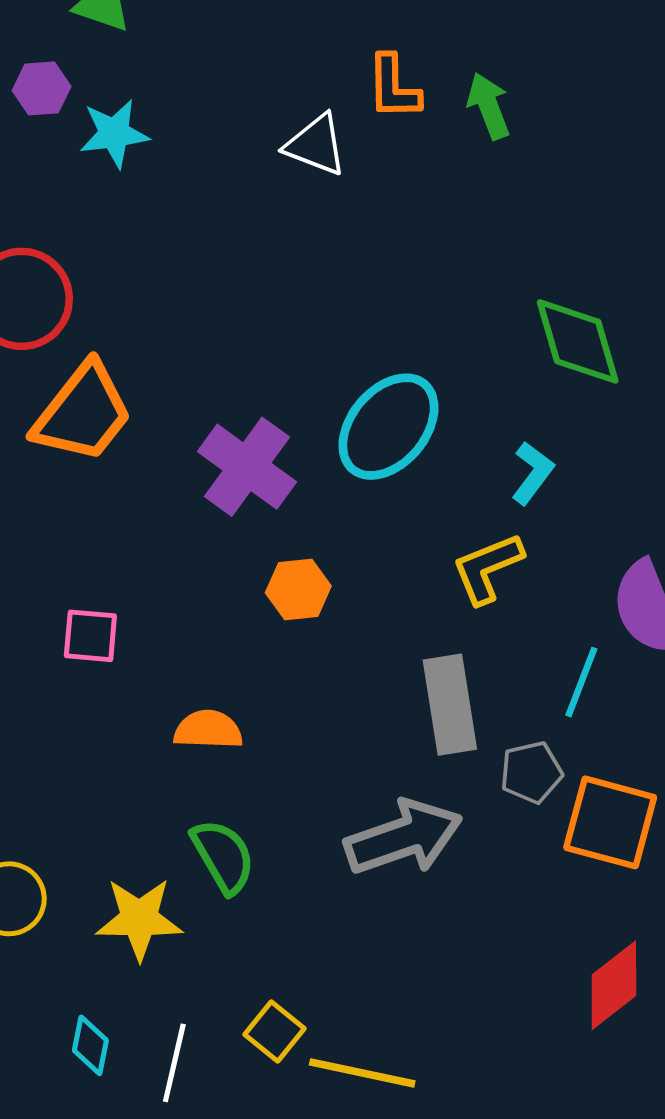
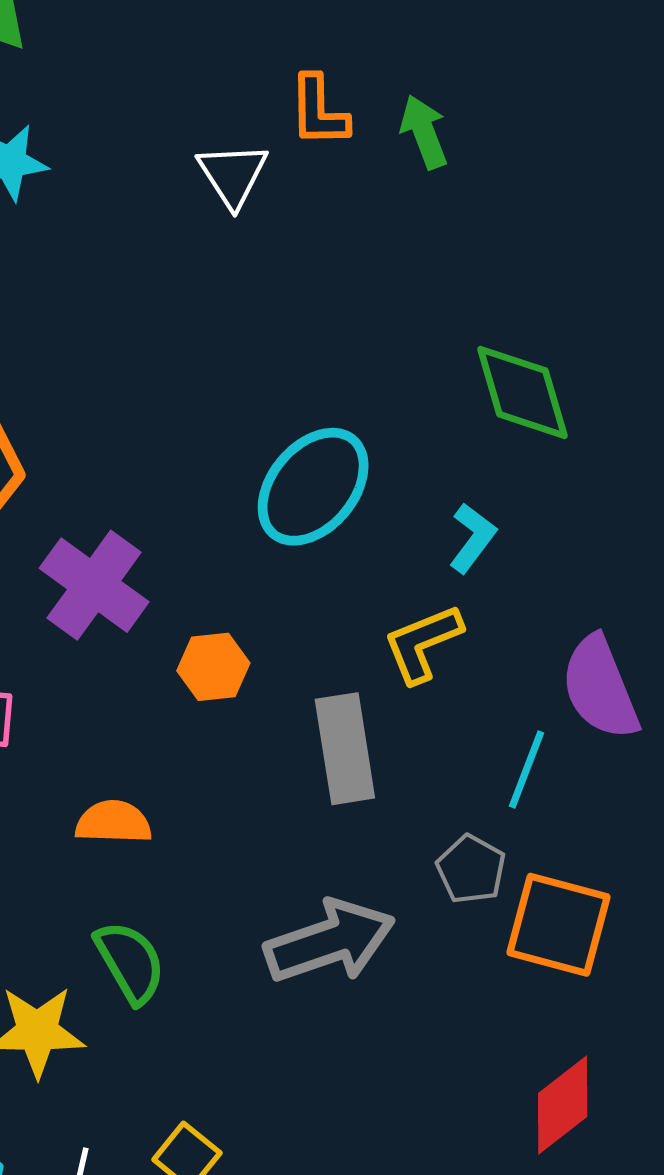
white triangle: (316, 145) -> (233, 175), turned 36
purple cross: (247, 467) -> (94, 585), moved
gray rectangle: (450, 705) -> (345, 749), moved
gray pentagon: (531, 772) -> (471, 869), turned -30

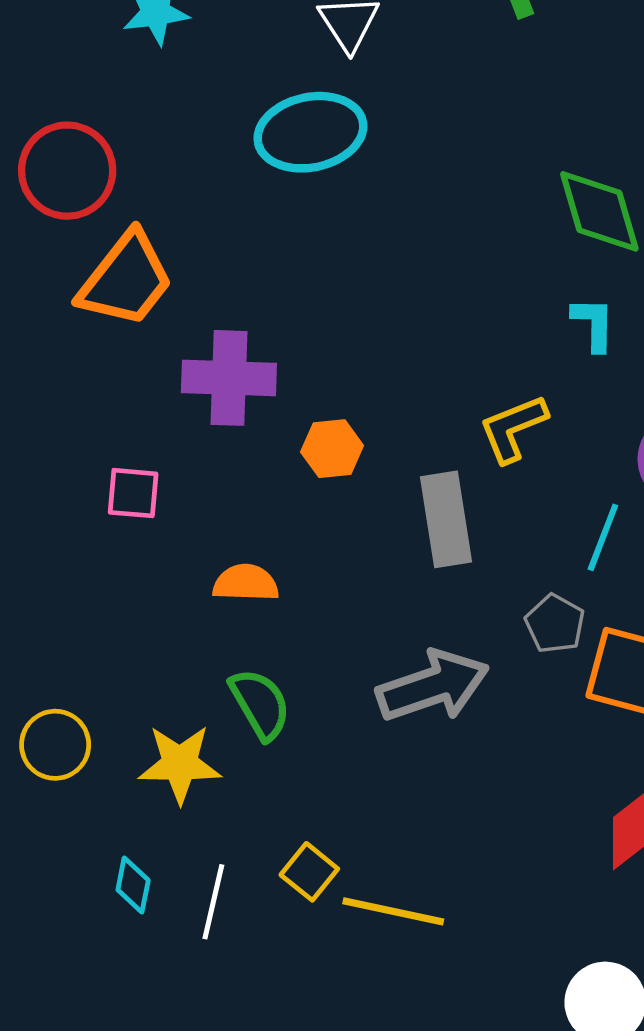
cyan ellipse: (313, 487) -> (310, 132), moved, turned 38
cyan L-shape: (473, 538) -> (593, 324), moved, turned -36
purple cross: (94, 585) -> (229, 378), turned -34

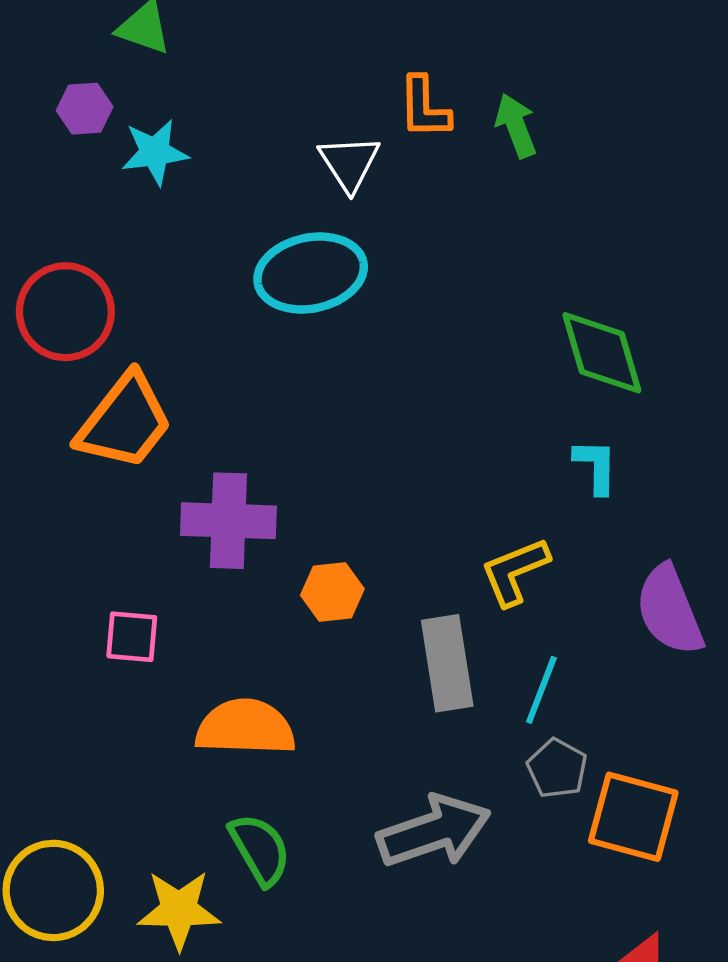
cyan line: (603, 537) -> (541, 690), moved
orange semicircle: (246, 583) -> (245, 727), size x1.5
yellow circle: (55, 745) -> (53, 890), size x1.4

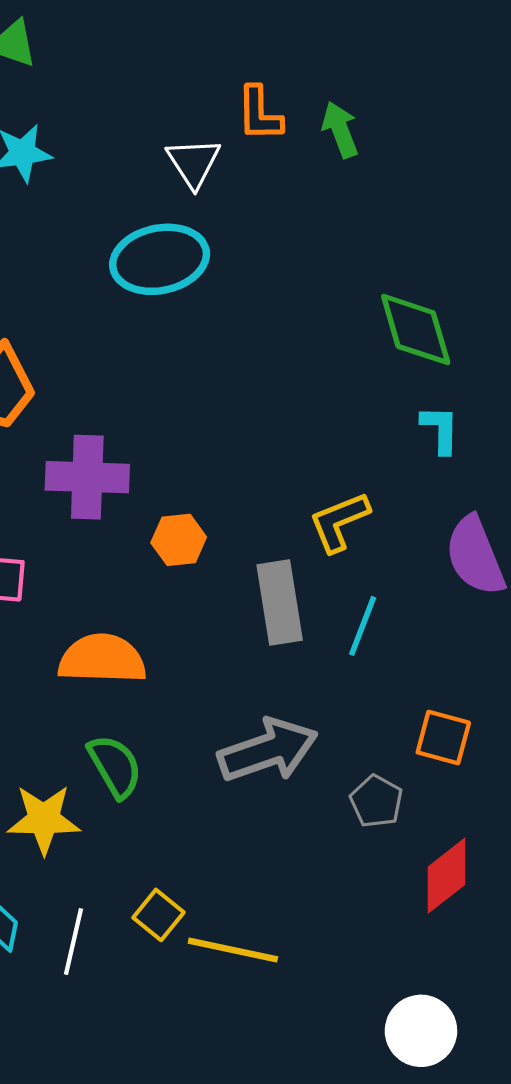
cyan L-shape: (596, 466) -> (440, 429), moved
gray pentagon: (557, 768) -> (376, 801), moved
orange square: (633, 817) -> (443, 738), size x0.7

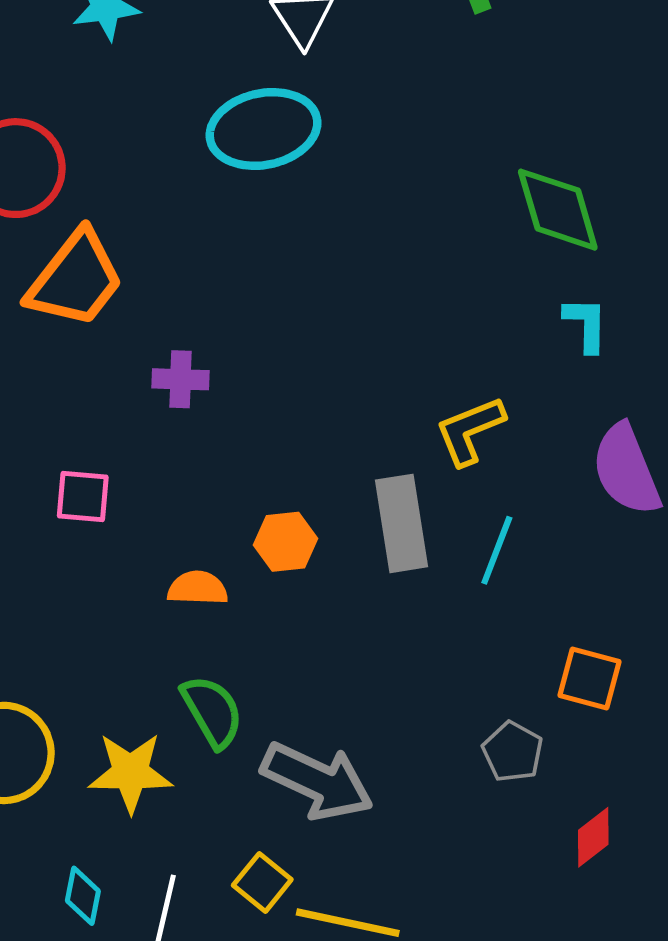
purple cross: (87, 477) -> (181, 379), size x0.6
orange hexagon: (179, 540) -> (286, 542), moved
orange semicircle: (102, 659) -> (198, 588), size x0.6
gray arrow: (268, 750) -> (317, 781), moved, turned 44
red diamond: (446, 876) -> (593, 837), size x0.7

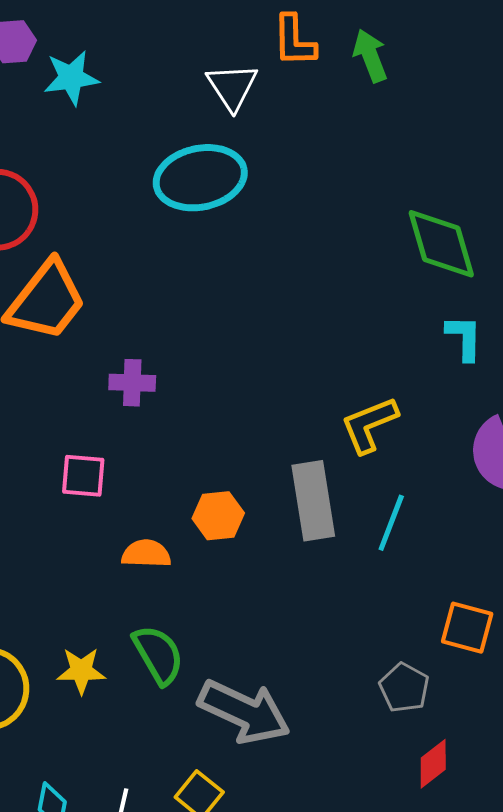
pink square: (83, 497) -> (83, 476), moved
yellow star: (130, 773) -> (81, 671), moved, size x0.7
red diamond: (593, 837) -> (433, 764), moved

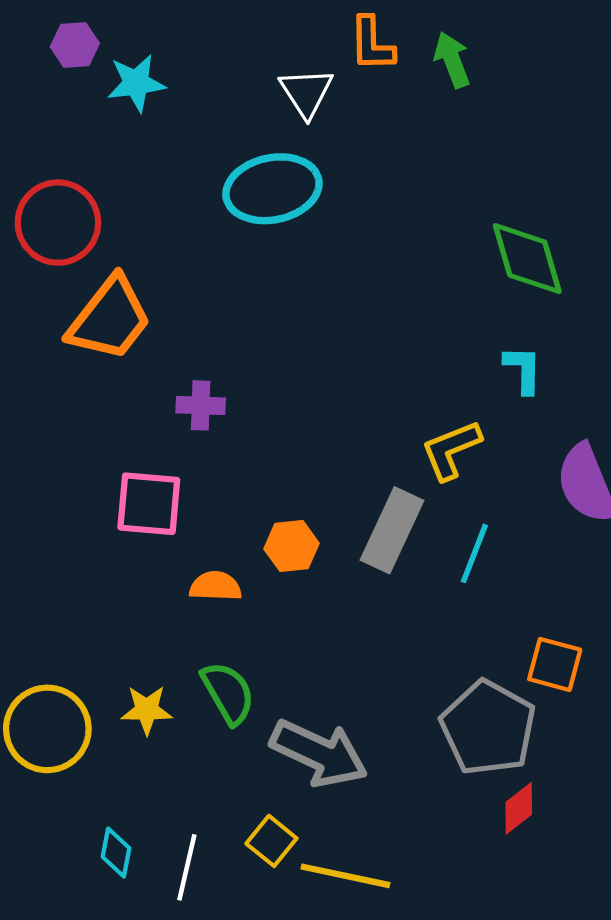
cyan L-shape: (464, 338) -> (523, 370), moved
pink square: (83, 476) -> (149, 504), size x1.4
gray rectangle: (313, 501) -> (392, 530), turned 34
gray pentagon: (404, 688) -> (488, 728), size x1.8

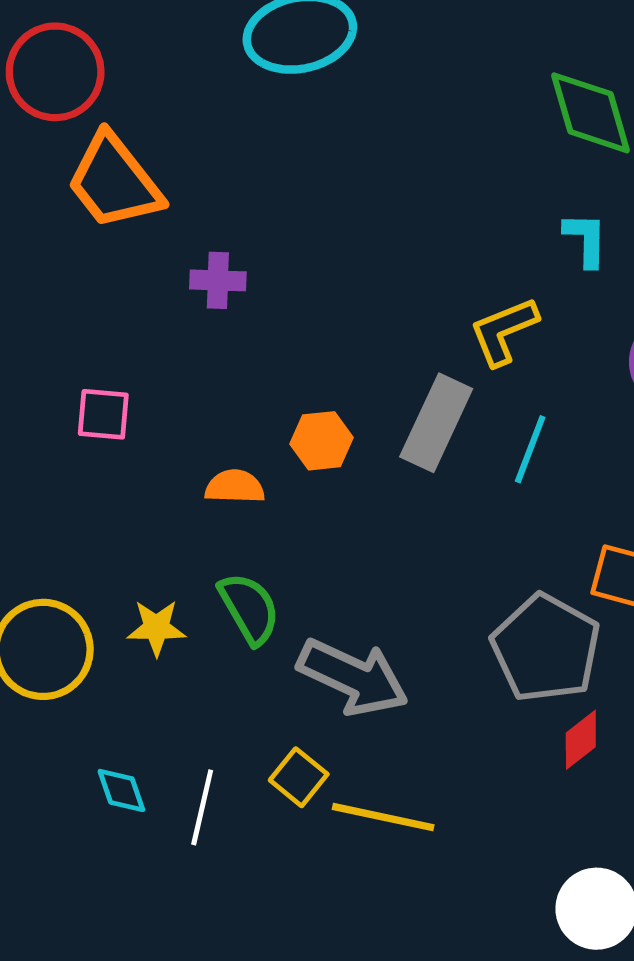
orange trapezoid: (110, 319) -> (114, 182), turned 104
pink square: (149, 504) -> (103, 414), moved, size x0.7
cyan diamond: (116, 853) -> (121, 790), turned -30

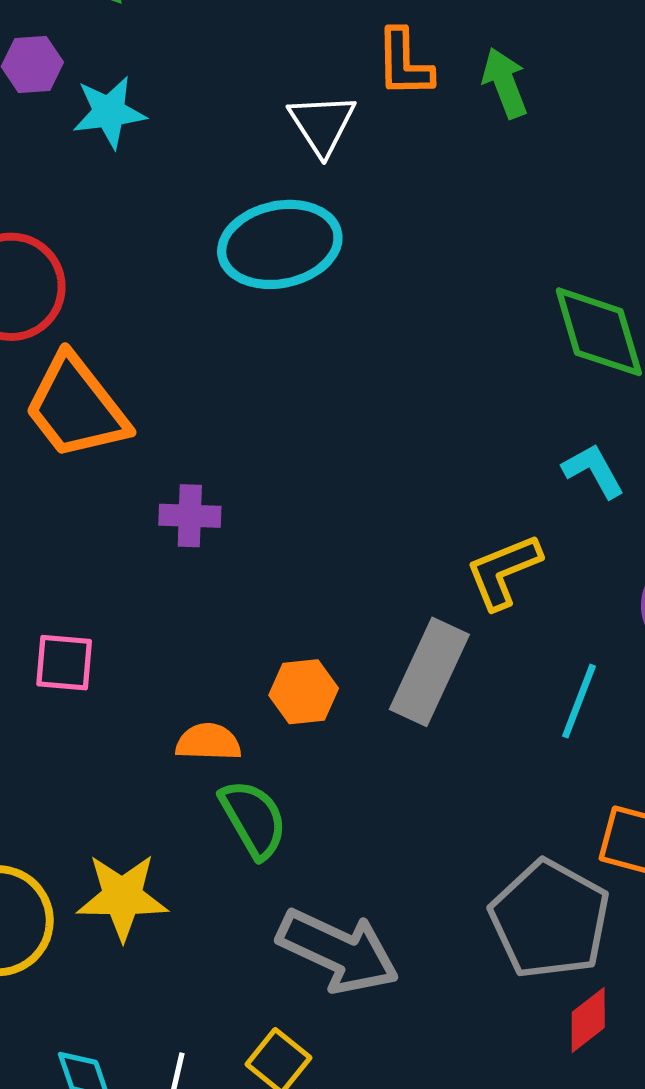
cyan L-shape: (586, 239) -> (593, 471), turned -30
cyan line: (530, 449) -> (579, 701), moved
green semicircle: (249, 608) -> (253, 819), moved
yellow star: (156, 628) -> (122, 897), size x1.4

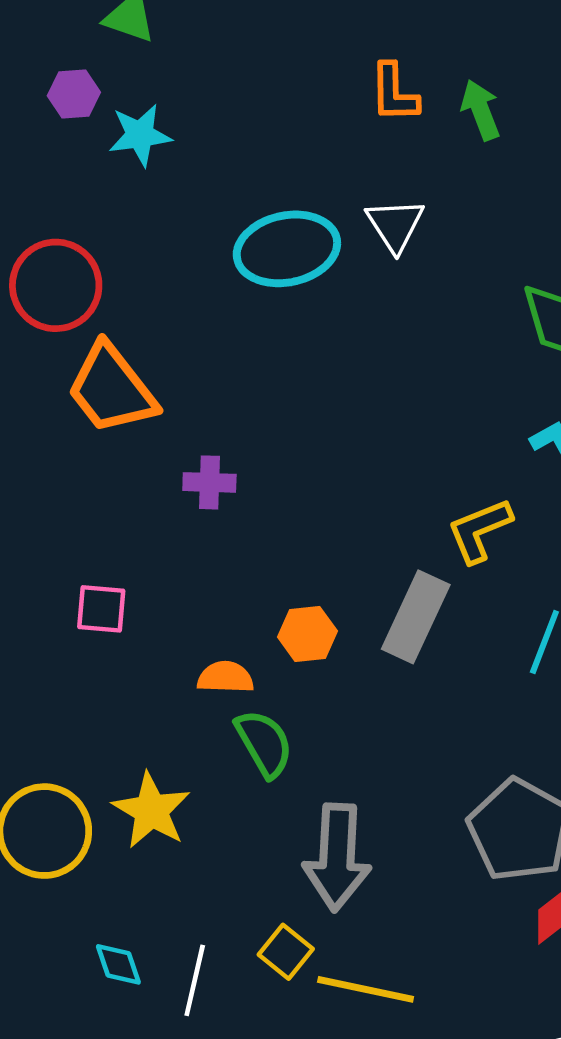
white triangle: (322, 124) -> (395, 225), moved
yellow star: (122, 897) -> (151, 811), turned 30
gray arrow: (338, 951) -> (337, 857), turned 68

